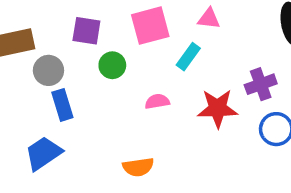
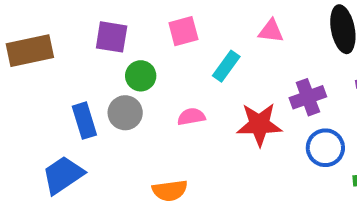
pink triangle: (209, 19) -> (271, 31), moved
pink square: (150, 26) -> (183, 31), size x0.7
gray circle: (48, 70) -> (125, 113), moved

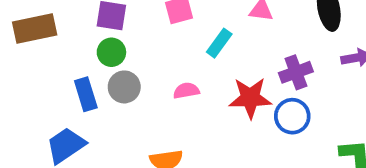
green circle: (141, 76) -> (111, 52), moved
blue circle: (325, 148) -> (292, 116), moved

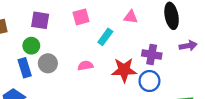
green circle: (111, 52) -> (31, 46), moved
purple cross: (296, 72) -> (152, 55), turned 30

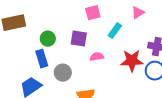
pink triangle: (131, 17) -> (138, 13), turned -40
purple square: (40, 20) -> (79, 39), moved
gray circle: (48, 63) -> (63, 73), moved

